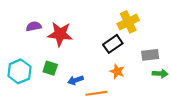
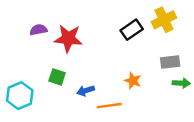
yellow cross: (128, 22) -> (164, 20), moved
black rectangle: (113, 44) -> (132, 30), moved
cyan hexagon: (19, 71) -> (20, 96), moved

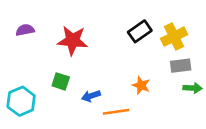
yellow cross: (164, 20) -> (174, 37), moved
purple semicircle: (38, 30) -> (25, 30), moved

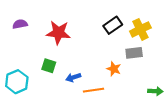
gray rectangle: (181, 66) -> (134, 53), moved
green arrow: (192, 88) -> (155, 91), moved

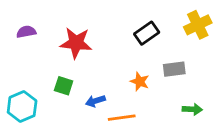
yellow cross: (140, 29) -> (198, 25), moved
orange star: (114, 69) -> (140, 82), moved
green arrow: (155, 91) -> (192, 109), moved

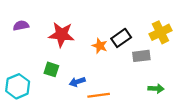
yellow cross: (198, 25) -> (160, 32), moved
black rectangle: (147, 33) -> (121, 38), moved
orange star: (140, 82) -> (100, 46), moved

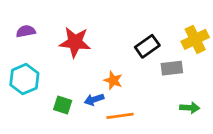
orange star: (100, 46) -> (113, 80), moved
green square: (51, 69) -> (63, 105), moved
cyan hexagon: (18, 86) -> (24, 79), moved

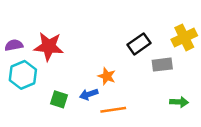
purple semicircle: (26, 31) -> (14, 45), moved
red star: (75, 42) -> (49, 46), moved

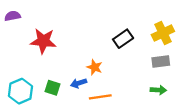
purple semicircle: (14, 45) -> (13, 16), moved
gray rectangle: (162, 65) -> (161, 61), moved
cyan hexagon: (23, 75) -> (20, 91), moved

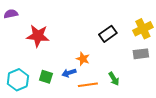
green arrow: (158, 90) -> (114, 79), moved, turned 56

